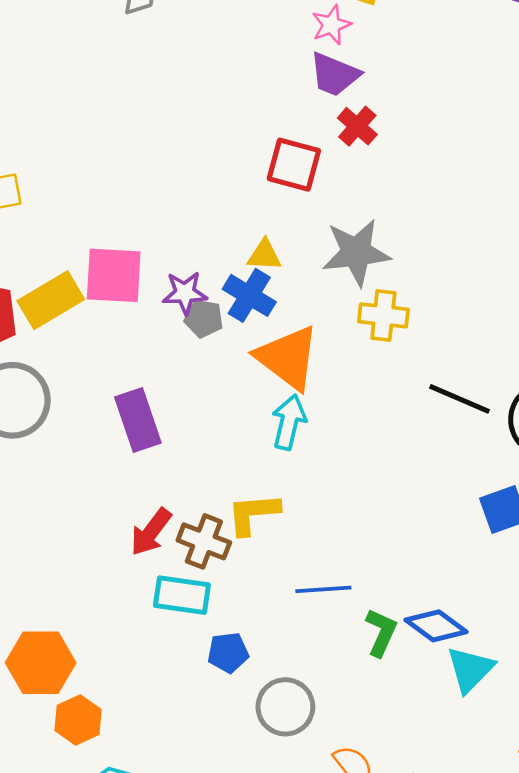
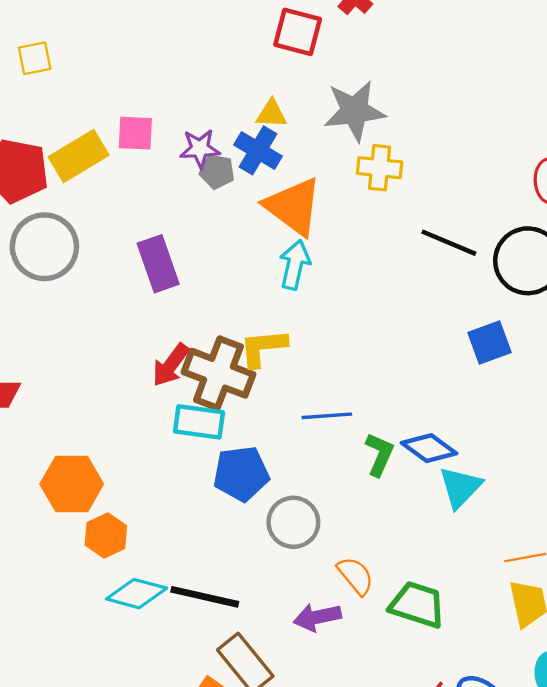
pink square: (114, 275) -> (135, 133), size x0.7
brown cross: (204, 541) -> (219, 373), size x1.5
blue pentagon: (228, 653) -> (241, 474), size x1.5

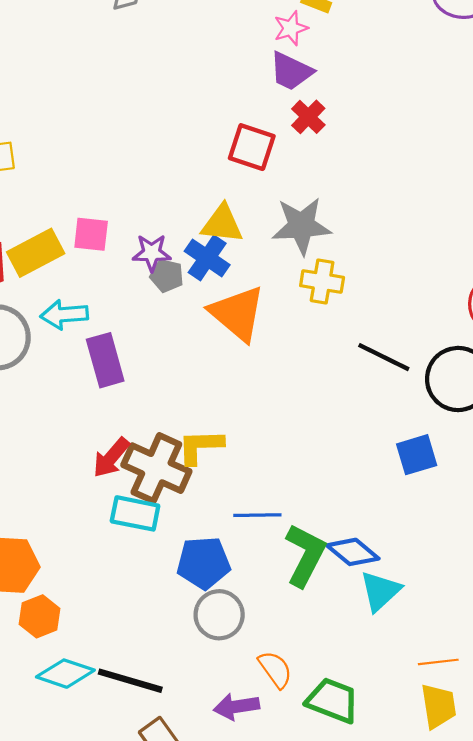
yellow triangle: (271, 114) -> (222, 224), size x1.4
cyan arrow: (295, 265) -> (64, 315), moved, turned -111
green L-shape: (380, 454) -> (305, 555), size x1.5
blue pentagon: (241, 474) -> (204, 563), moved

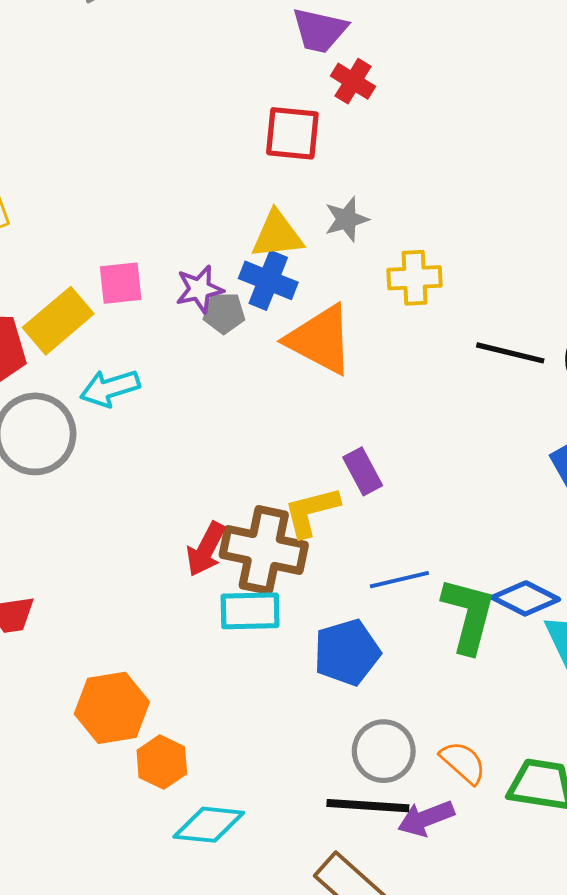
gray star: (301, 226) -> (346, 219), moved, size x0.6
purple rectangle: (105, 360) -> (363, 471), moved, size x0.7
gray circle: (219, 615) -> (384, 751), moved
black line: (130, 681) -> (368, 806), moved

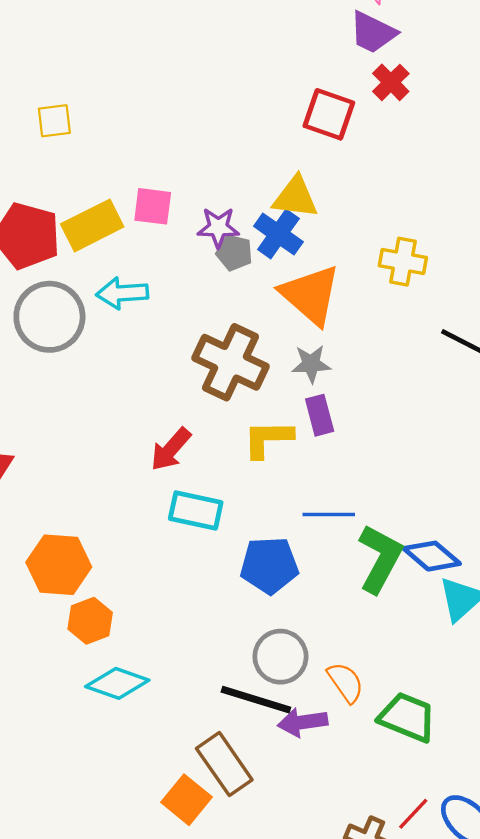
gray star: (346, 219) -> (311, 364), moved
brown cross: (264, 550) -> (231, 362), moved

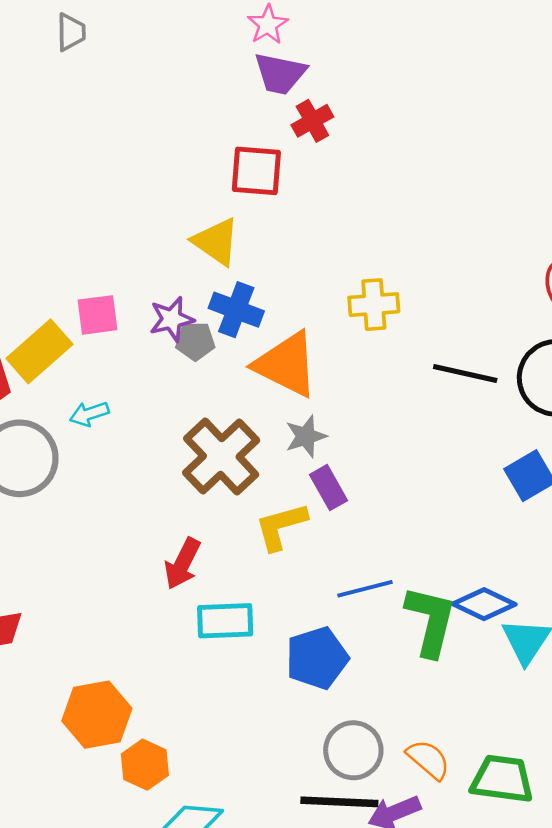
red cross: (391, 82) -> (312, 121), turned 30
yellow triangle: (295, 197) -> (216, 242), moved, turned 42
cyan arrow: (122, 293) -> (89, 414), size x0.7
brown cross: (231, 362) -> (221, 456), turned 36

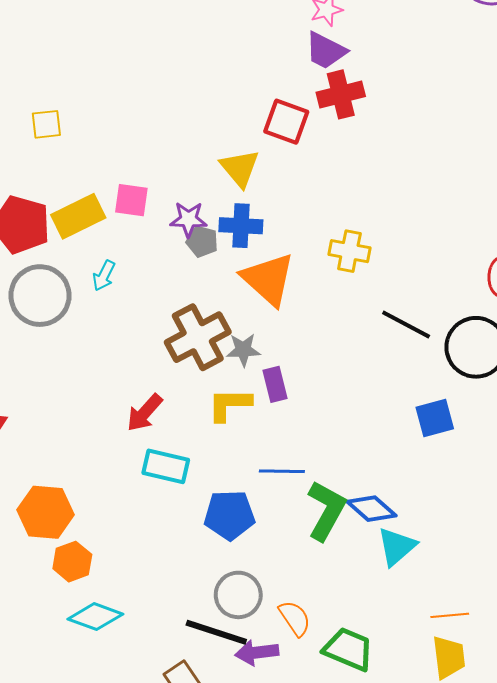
red cross: (312, 121) -> (341, 94), size x1.4
blue cross: (236, 310) -> (241, 226), turned -33
cyan arrow: (89, 414) -> (104, 276), turned -60
gray star: (306, 436) -> (243, 350), moved

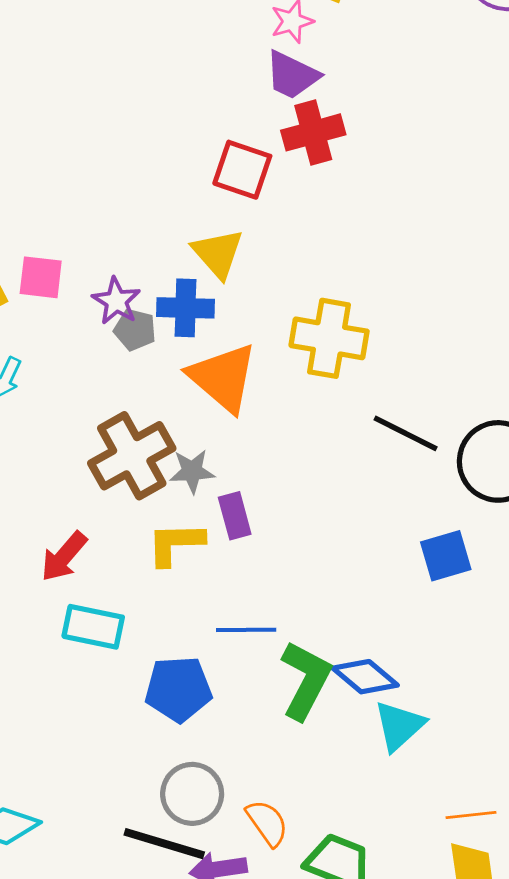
yellow triangle: (240, 168) -> (218, 253), moved
purple star: (188, 219) -> (116, 301), turned 30
yellow cross: (349, 251) -> (329, 338), size x1.4

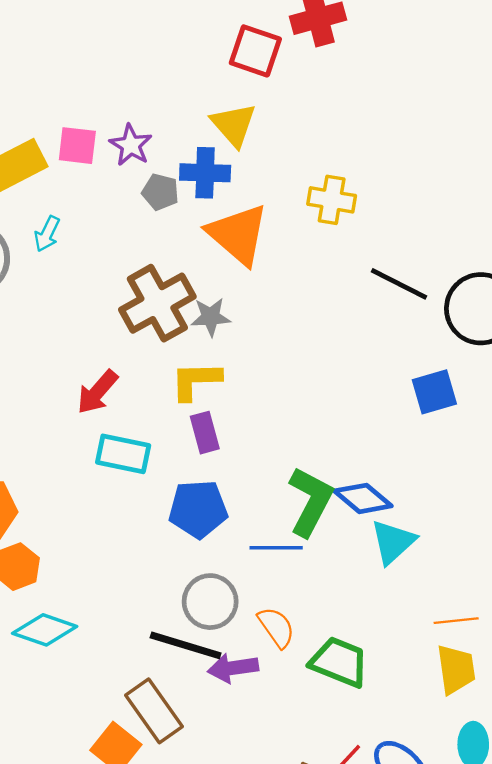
purple star: (116, 301) -> (131, 145), moved
yellow cross: (329, 338) -> (332, 200), size x0.7
purple rectangle: (235, 516) -> (205, 433), moved
blue line: (246, 630) -> (276, 548), moved

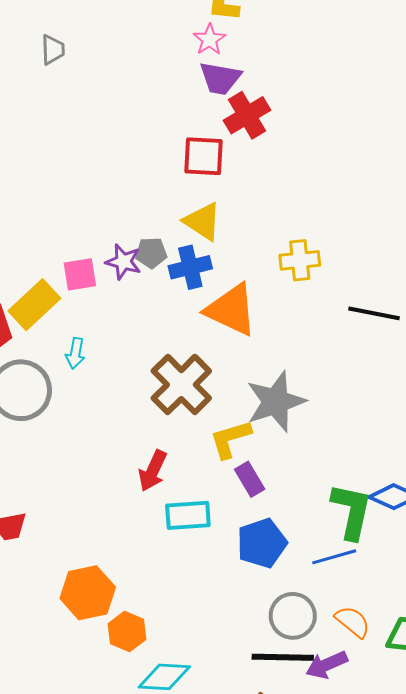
gray pentagon: (160, 192) -> (151, 253), moved
gray star: (211, 317) -> (276, 402), moved, size x1.8

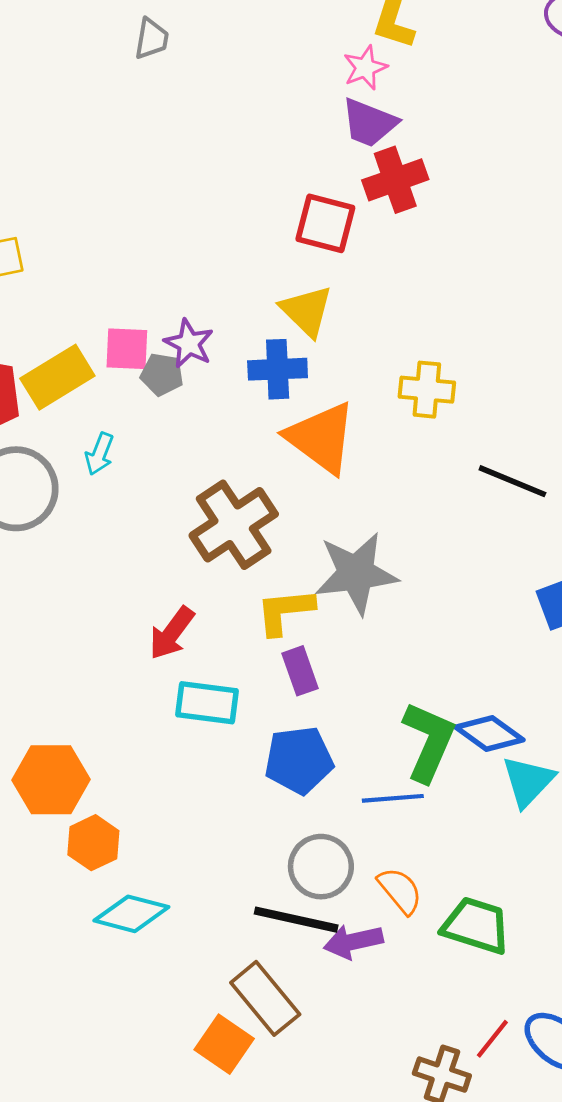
gray pentagon: (151, 253) -> (162, 374), moved

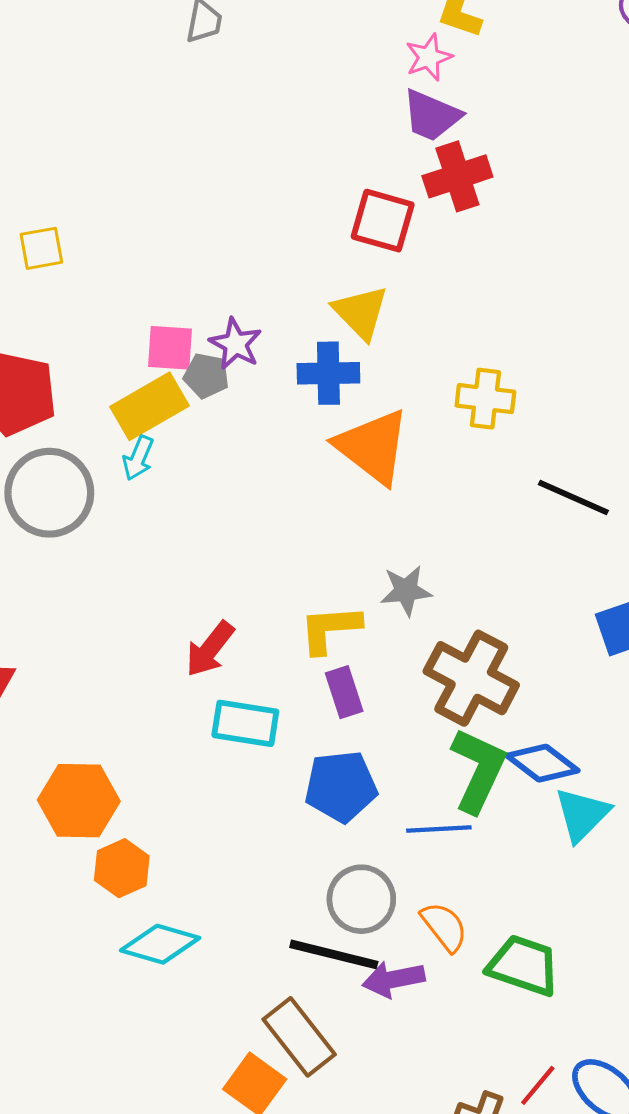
yellow rectangle: (57, 377) -> (150, 406), moved
brown cross: (234, 525) -> (471, 678), moved, turned -30
gray star: (356, 573) -> (406, 591), size x0.6

